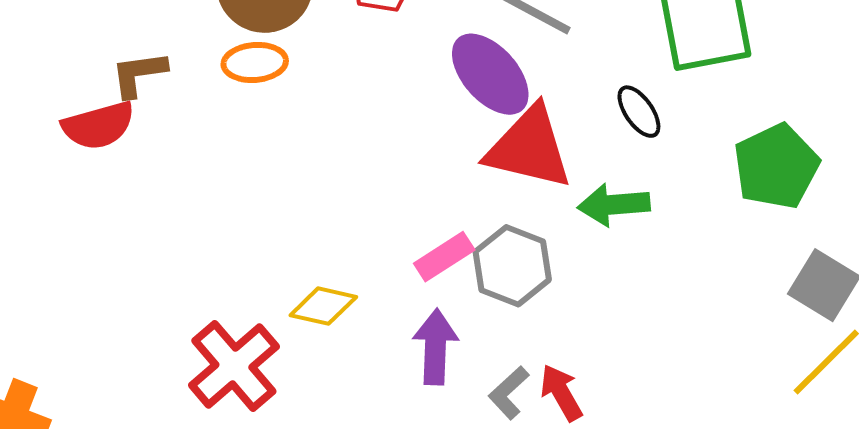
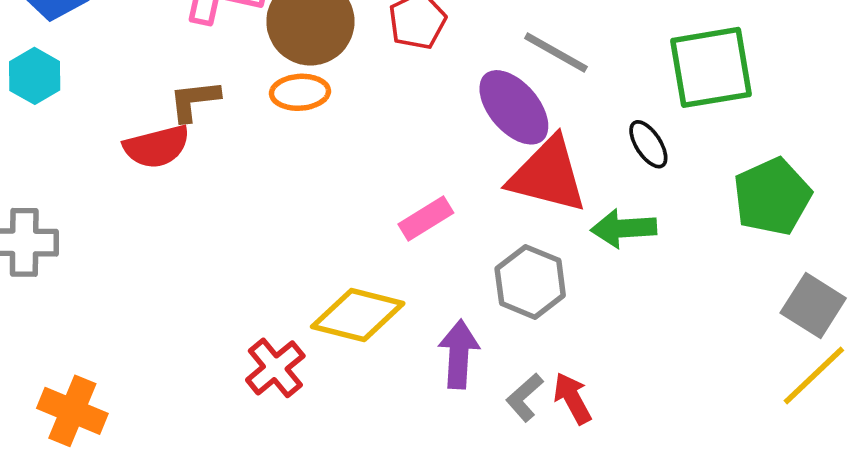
pink rectangle: (444, 257) -> (426, 219), moved
yellow diamond: (323, 306) -> (358, 315), size x1.5
red cross: (234, 366) -> (275, 368), size x0.7

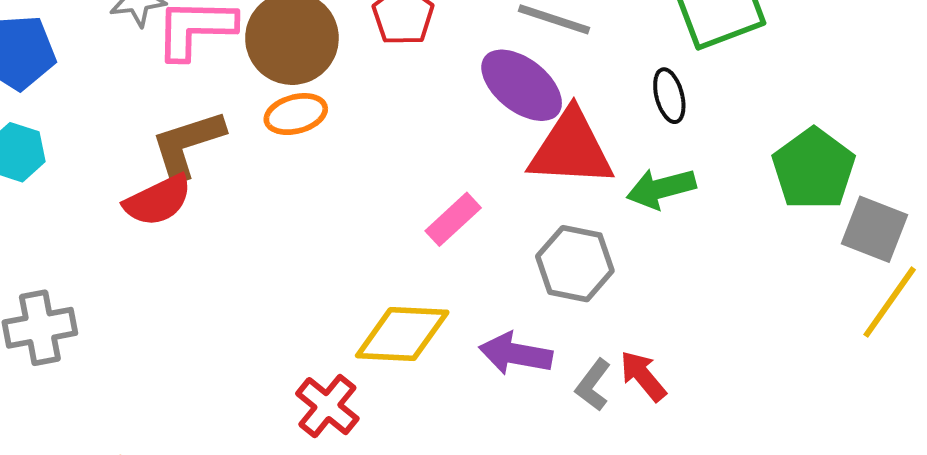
brown L-shape: (194, 101) -> (187, 145), size x1.4
black ellipse: (648, 144) -> (669, 96), turned 30
green pentagon: (772, 197) -> (814, 169), moved
purple arrow: (459, 354) -> (516, 354), turned -72

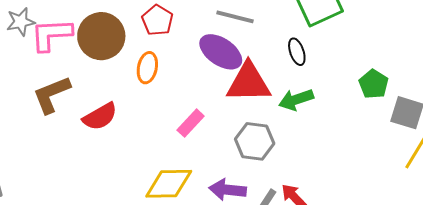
orange ellipse: (296, 114) -> (147, 68), moved, turned -60
green pentagon: (814, 169) -> (374, 84), size x0.7
red semicircle: (158, 200) -> (100, 117), moved

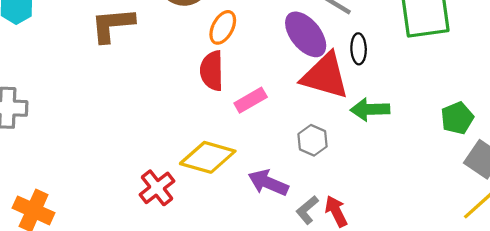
black ellipse: (297, 52) -> (359, 49), moved
red semicircle: (100, 117) -> (212, 71), moved, turned 102
gray hexagon: (255, 141) -> (313, 140), size x0.7

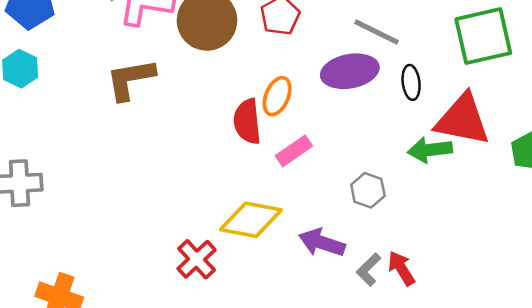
orange ellipse: (223, 27) -> (277, 96), moved
purple ellipse: (306, 34) -> (350, 71), turned -57
red triangle: (325, 76) -> (463, 120), moved

